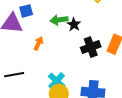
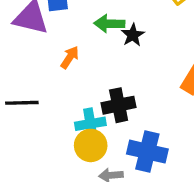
black cross: (91, 47) -> (119, 105), moved
cyan cross: (57, 81) -> (90, 124), turned 30

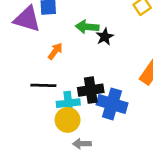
black line: (22, 103) -> (43, 85), moved
blue cross: (147, 152) -> (112, 104), moved

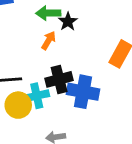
orange arrow: (55, 51) -> (49, 40), moved
yellow circle: (68, 120) -> (18, 105), moved

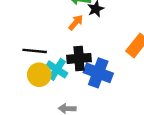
cyan cross: (37, 96) -> (57, 69), turned 35

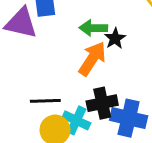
orange arrow: (76, 23) -> (92, 59), size x1.6

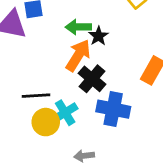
black cross: (102, 103) -> (92, 79), moved, turned -36
cyan cross: (76, 120) -> (65, 113), turned 35

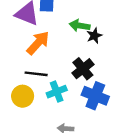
orange arrow: (78, 55) -> (38, 43), moved
yellow circle: (46, 122) -> (23, 96), moved

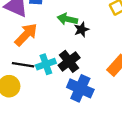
cyan cross: (57, 92) -> (46, 64), moved

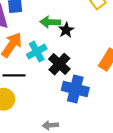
cyan cross: (46, 64) -> (37, 52), moved

